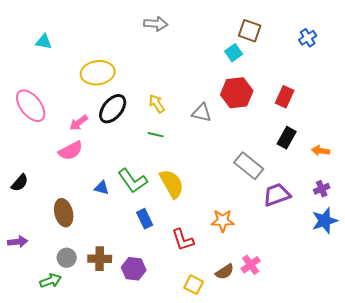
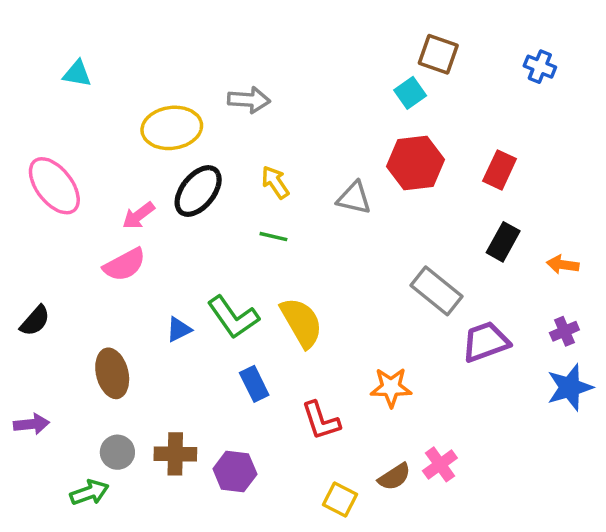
gray arrow: (156, 24) -> (249, 100), moved
blue cross: (308, 38) -> (540, 67), turned -36
blue triangle: (102, 188) -> (179, 329), turned -42

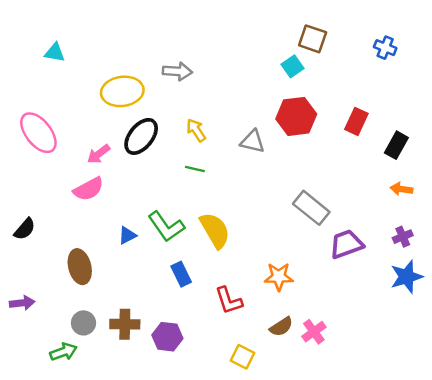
black rectangle: (503, 242) -> (396, 145), moved
brown semicircle: (394, 477) -> (281, 327), moved

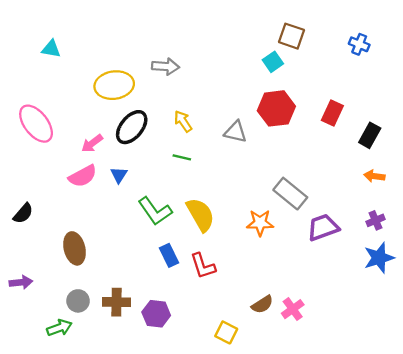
blue triangle: (127, 235) -> (119, 175), moved, turned -30
orange star: (279, 277) -> (260, 223), moved
red L-shape: (229, 300) -> (203, 266), moved

